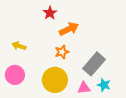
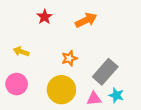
red star: (50, 13) -> (45, 17), moved
orange arrow: (69, 29) -> (86, 20), moved

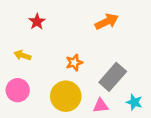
red star: (45, 17) -> (37, 22), moved
orange arrow: (86, 20) -> (107, 22), moved
cyan star: (116, 95) -> (134, 102), moved

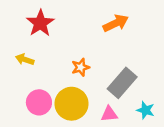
red star: (37, 22) -> (40, 23), size x1.5
pink circle: (18, 90) -> (39, 102), moved

